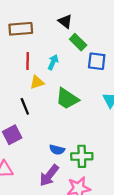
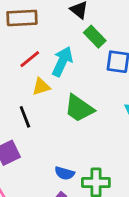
red line: (28, 61) -> (30, 59), turned 49
cyan arrow: (53, 62) -> (62, 61), size x1.5

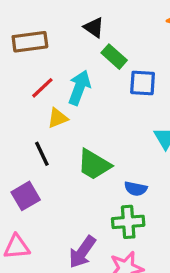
green trapezoid: (79, 108) -> (94, 164), moved
blue semicircle: (65, 173) -> (136, 189), moved

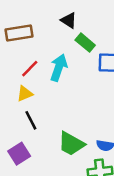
yellow triangle: (58, 118) -> (25, 94), moved
green trapezoid: (94, 164) -> (71, 144), moved

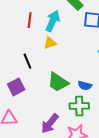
red line: (30, 69) -> (30, 20), turned -42
yellow triangle: (25, 94) -> (50, 43), moved

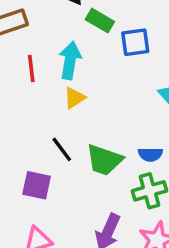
black line: (27, 61) -> (62, 149), moved
purple square: (16, 87) -> (37, 185), turned -36

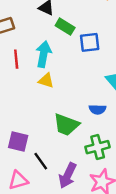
yellow triangle: (75, 98) -> (46, 81), turned 49
black line: (62, 149) -> (41, 161), moved
blue semicircle: (150, 154) -> (97, 109), moved

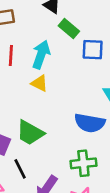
blue semicircle: (97, 109) -> (90, 123), size x1.6
green trapezoid: (66, 125) -> (30, 133), moved

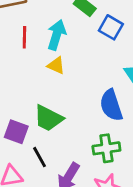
blue square: (93, 50) -> (111, 27), turned 30
blue semicircle: (90, 123) -> (111, 105), turned 64

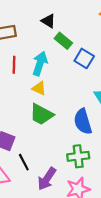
green trapezoid: (48, 118) -> (41, 114), moved

